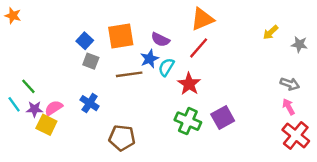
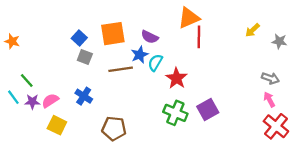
orange star: (13, 16) -> (12, 41), moved
red line: (199, 48) -> (199, 37), moved, turned -40
yellow square: (46, 125) -> (57, 125), moved

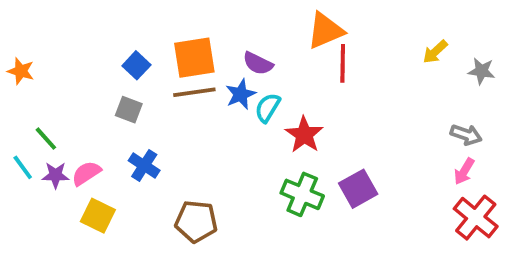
gray square: (85, 57) -> (129, 110), moved
brown line: (121, 69) -> (194, 92), moved
pink arrow: (269, 99) -> (464, 171), turned -120

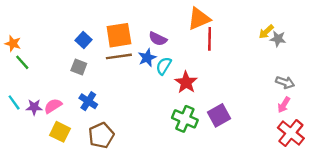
gray star: (481, 71) -> (278, 39), moved
green line: (46, 139) -> (22, 62), moved
brown pentagon: (196, 221) -> (101, 135), moved, turned -30

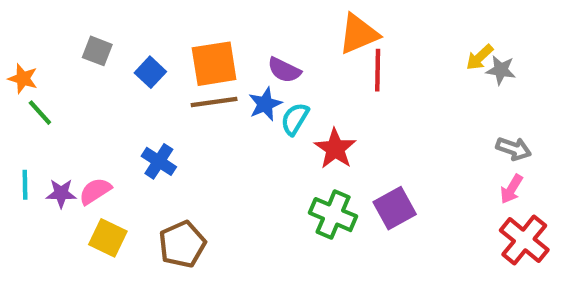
gray square: (79, 67) -> (97, 51), moved
blue cross: (88, 101) -> (159, 161), moved
cyan line: (14, 102) -> (25, 185), turned 35

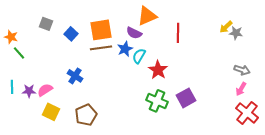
orange triangle: (359, 34) -> (147, 16), moved

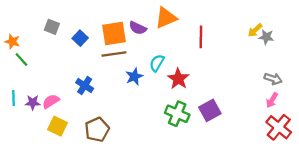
purple semicircle: (134, 33) -> (138, 28), moved
blue star: (125, 49) -> (134, 76), moved

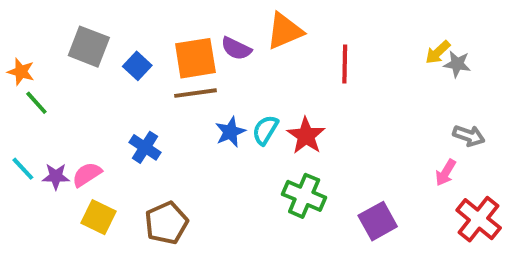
gray square: (52, 27) -> (89, 47), size x1.5
cyan semicircle: (157, 63) -> (265, 130), moved
cyan line: (14, 98) -> (23, 169), turned -42
pink arrow: (272, 100) -> (446, 173), moved
purple square: (210, 110) -> (378, 221), moved

